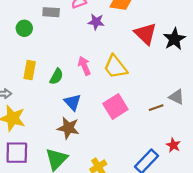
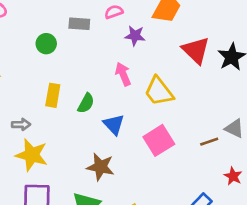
pink arrow: (84, 66) -> (123, 74), moved
blue triangle: (73, 102) -> (114, 124), moved
red star: (173, 145) -> (233, 176), moved

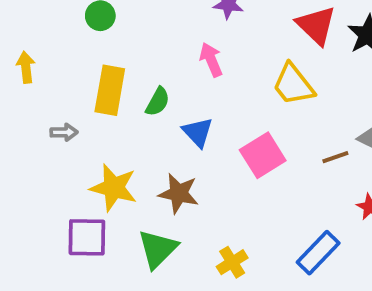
yellow trapezoid: (159, 91) -> (293, 85), moved
yellow rectangle: (53, 95) -> (110, 90), size x1.4
yellow star: (32, 155) -> (114, 188), moved

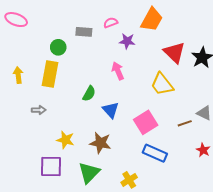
yellow rectangle: (110, 90) -> (50, 74), moved
yellow star: (114, 188) -> (65, 140), size x0.7
blue rectangle: (318, 253) -> (155, 153), moved, turned 70

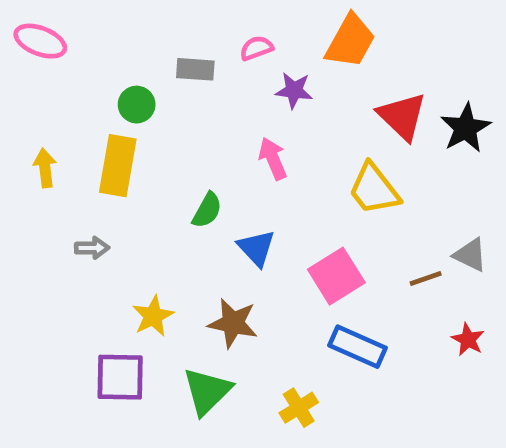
yellow star: (65, 140) -> (153, 316), turned 30

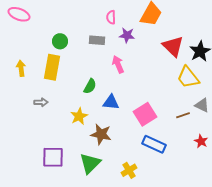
pink semicircle: (256, 48) -> (111, 17), turned -72
gray rectangle: (195, 69) -> (97, 40), moved
yellow trapezoid: (374, 189) -> (188, 77), moved
blue triangle: (256, 248) -> (111, 102), turned -42
yellow star: (153, 316) -> (79, 116), moved

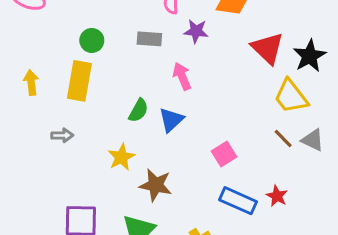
blue triangle: (111, 102) -> (171, 120), moved, turned -48
pink square: (145, 114) -> (224, 154), size x0.7
brown line: (183, 115) -> (283, 138), moved, turned 64
red star: (201, 141) -> (277, 196), moved

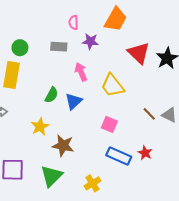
yellow trapezoid: (291, 96) -> (112, 86), moved
pink square: (224, 154) -> (109, 124), turned -35

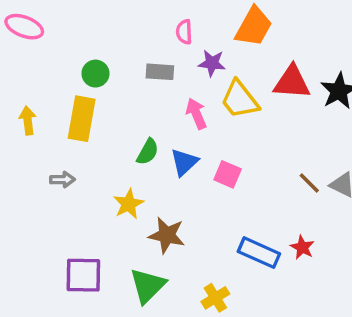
red triangle: (139, 53) -> (292, 82), turned -40
yellow trapezoid: (112, 86) -> (240, 100), moved
pink square: (109, 124) -> (228, 174), moved

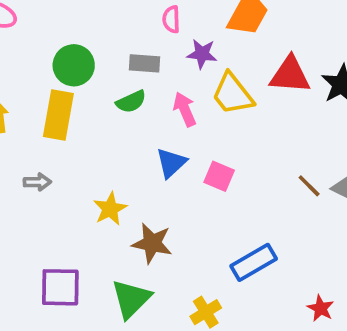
green circle: (95, 74) -> (74, 65), size x1.4
green semicircle: (148, 152) -> (131, 102), moved, turned 36
red star: (302, 247) -> (321, 308), moved
blue rectangle: (259, 253) -> (254, 262), turned -54

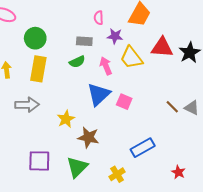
green circle: (74, 65) -> (35, 38), moved
blue triangle: (171, 163) -> (99, 94), size x1.4
gray arrow: (37, 182) -> (27, 105), size x1.6

